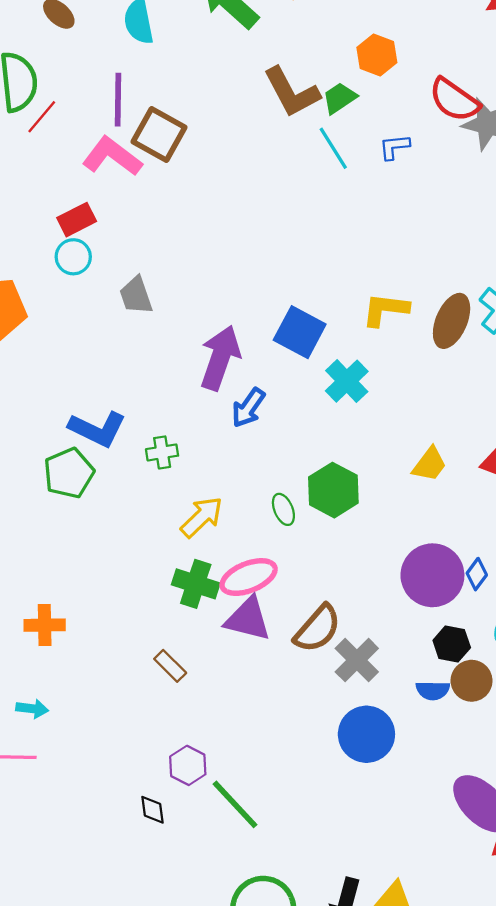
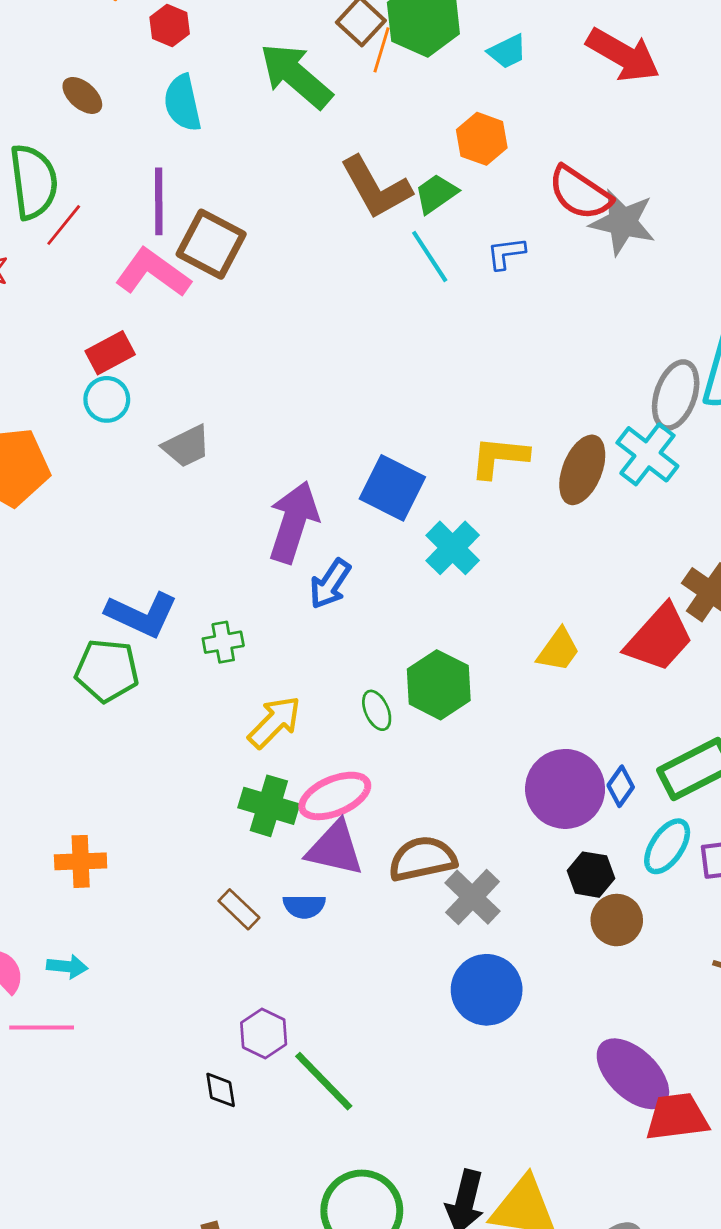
gray trapezoid: (136, 295) -> (186, 446), turned -96
green pentagon: (69, 473) -> (107, 670), turned 30
brown semicircle: (317, 629) -> (422, 859), turned -142
blue semicircle: (433, 690) -> (304, 906), moved

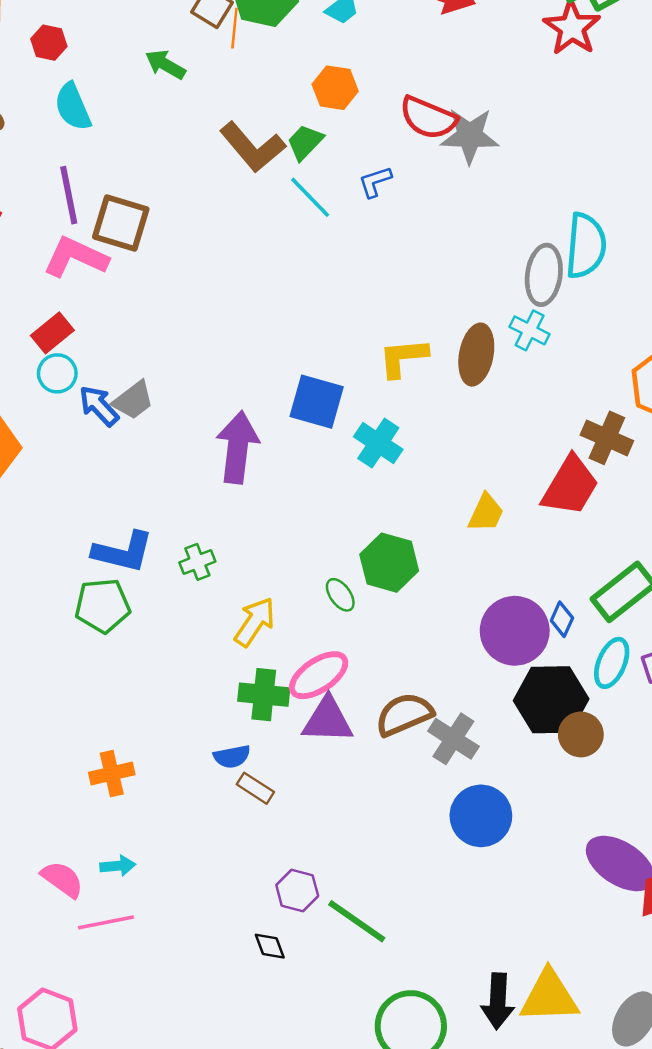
green arrow: (296, 76) -> (165, 65), size x0.6
cyan cross: (647, 454) -> (530, 330), size x0.7
blue arrow: (330, 584) -> (99, 406), moved, turned 114
black hexagon: (591, 875) -> (551, 700), size x1.8
blue semicircle: (304, 906) -> (232, 757), moved

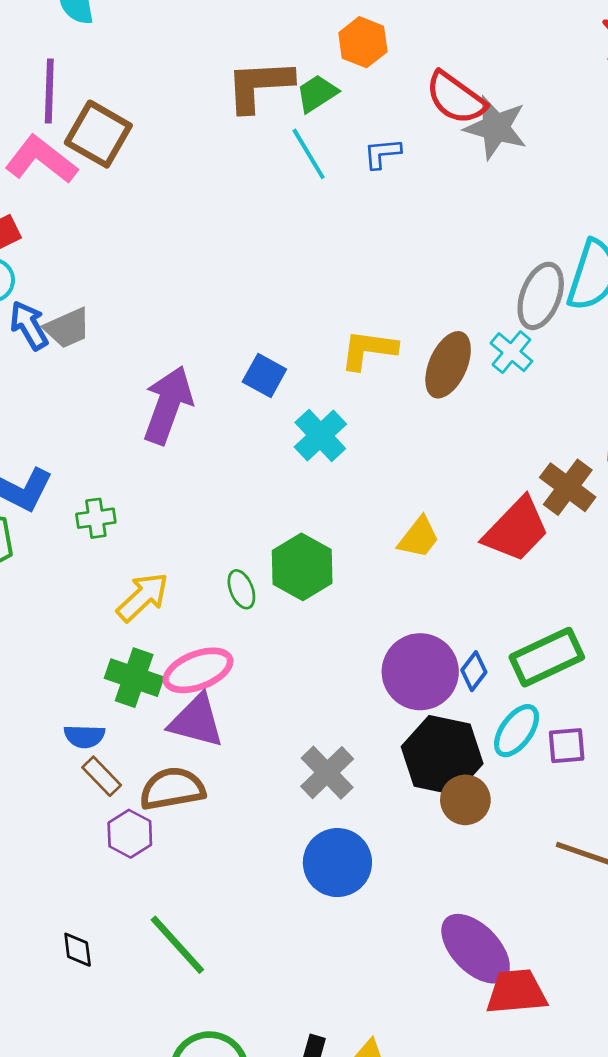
brown L-shape: (252, 147) -> (259, 85), turned 114
blue square: (317, 402) -> (264, 375), size x0.7
brown semicircle: (404, 714) -> (172, 789), moved
purple hexagon: (297, 890) -> (130, 834), moved

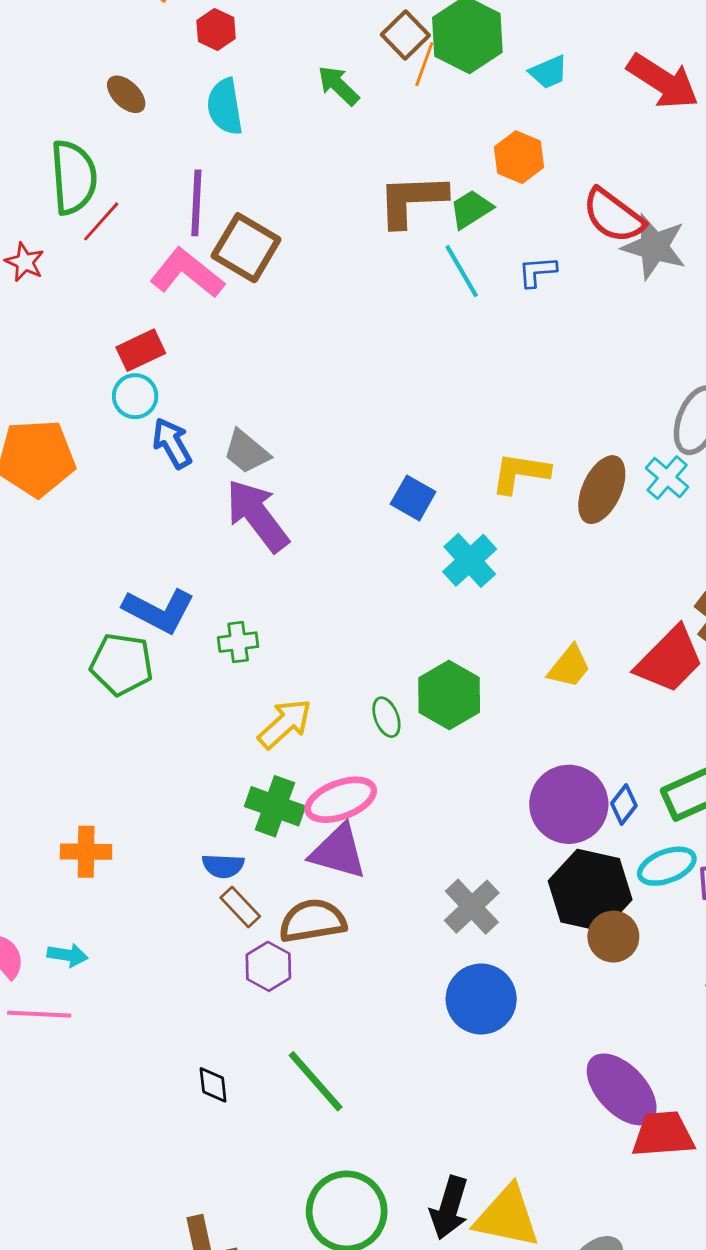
gray trapezoid: (67, 328) -> (246, 452), moved, turned 63
purple arrow: (168, 405) -> (257, 515), moved, turned -58
cyan ellipse: (517, 731) -> (667, 866), turned 32

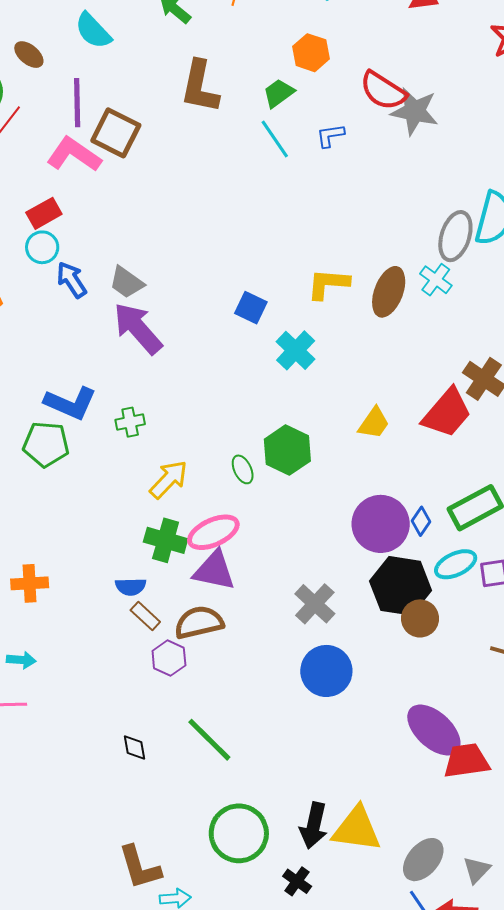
brown ellipse: (126, 94) -> (29, 55), moved
cyan semicircle: (225, 107) -> (93, 31), turned -30
brown L-shape: (412, 200) -> (200, 87), moved, turned -72

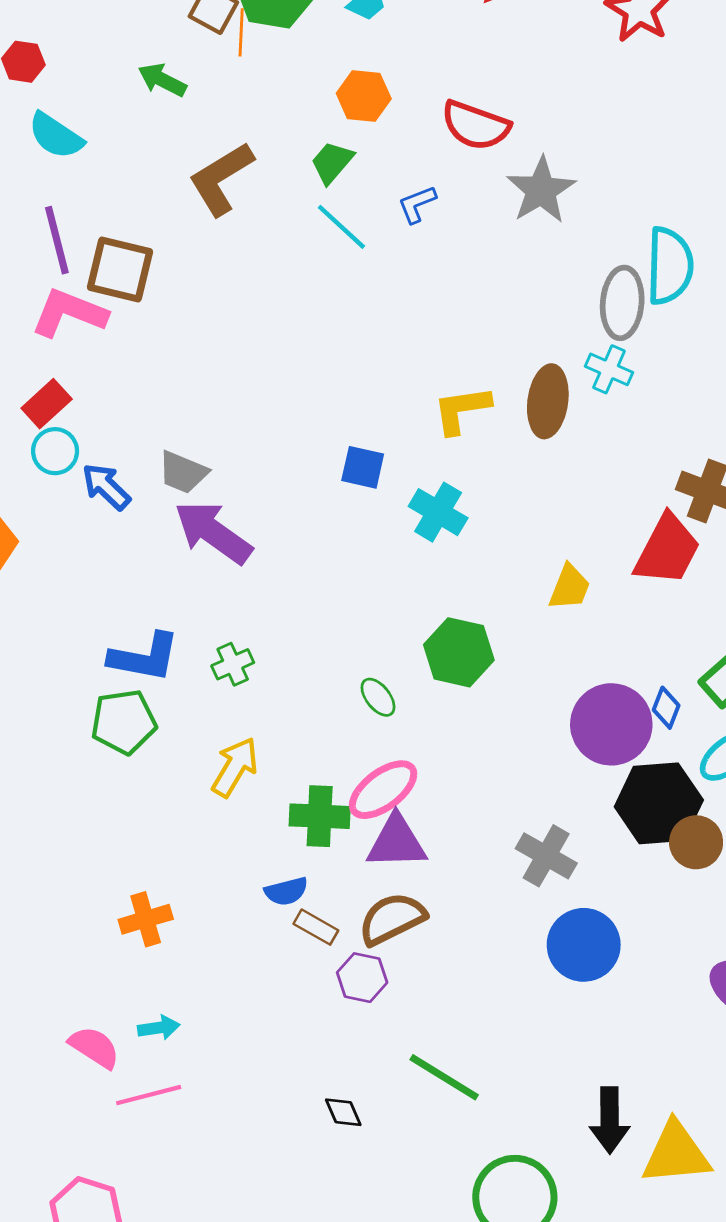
brown L-shape: (200, 87) -> (221, 179), turned 60
gray star: (415, 111) -> (541, 190), moved, turned -30
green ellipse: (243, 469) -> (378, 697), moved
yellow arrow: (169, 479) -> (235, 767), moved
black arrow: (314, 825) -> (610, 1120), moved

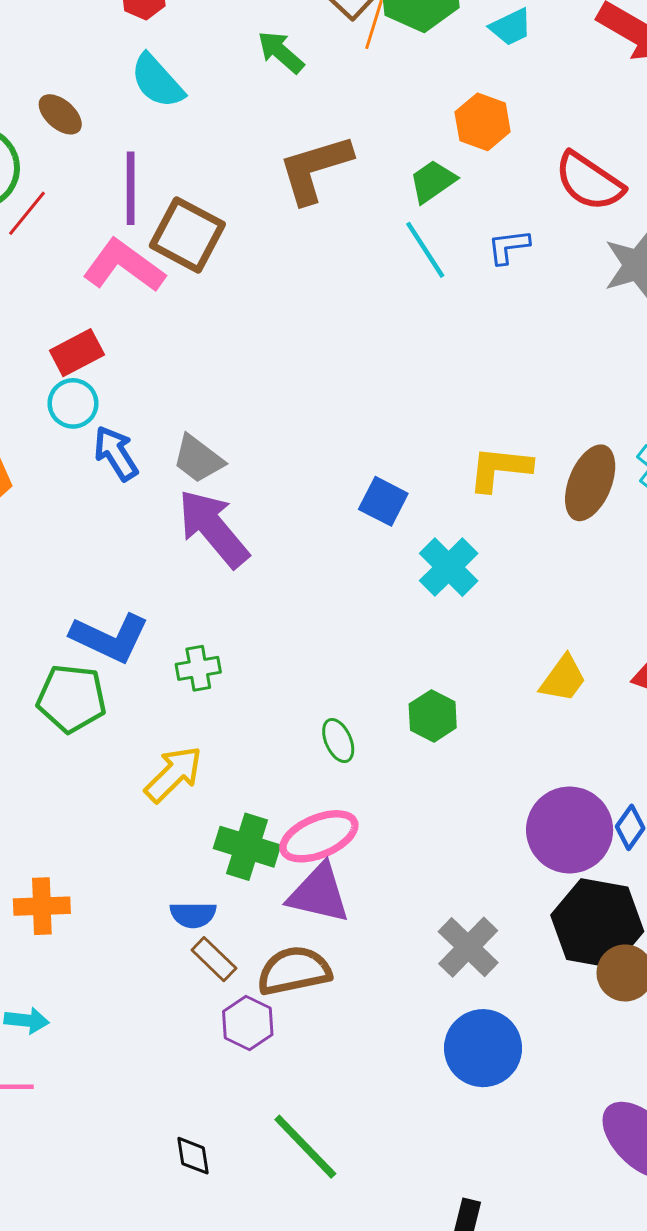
green hexagon: (459, 652) -> (433, 716), size x0.7

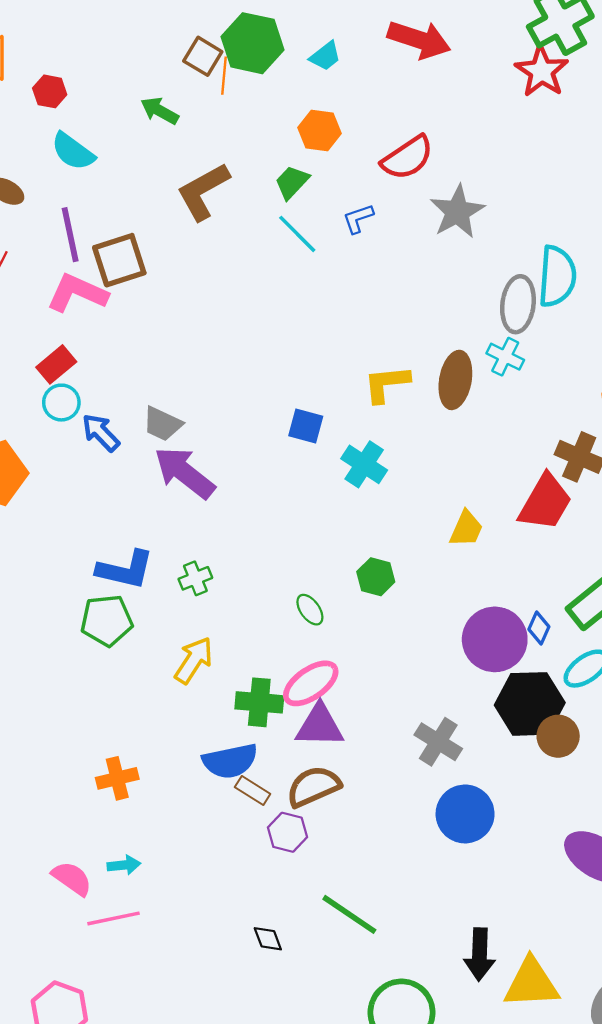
red semicircle: (589, 181) -> (407, 158), turned -56
brown square: (187, 235) -> (119, 260), turned -34
blue semicircle: (193, 915) -> (230, 761), size x1.6

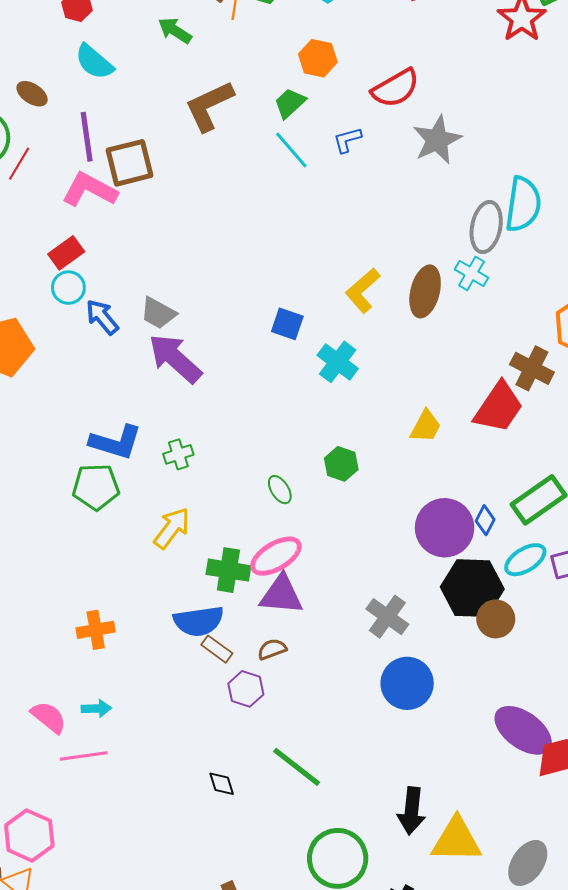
yellow L-shape: (387, 384) -> (363, 291), turned -39
brown semicircle: (313, 786) -> (272, 649), size x0.6

